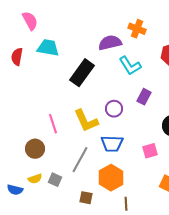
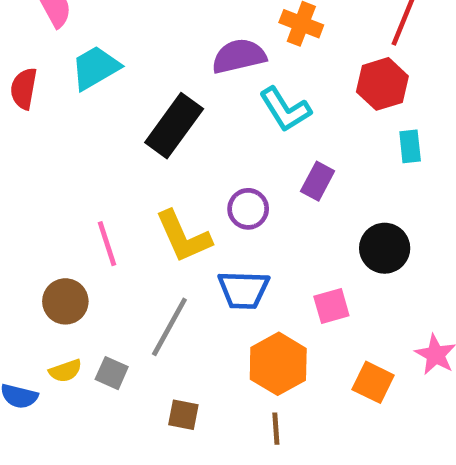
cyan trapezoid: (48, 48) -> (95, 68), turned -40
orange hexagon: (111, 178) -> (278, 364), moved

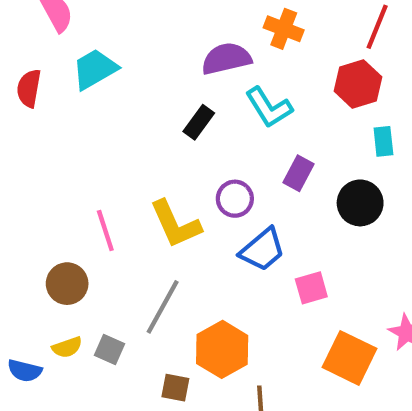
black rectangle: (174, 126) -> (199, 122), moved, size x0.6
black circle: (385, 248) -> (360, 203), moved
blue trapezoid: (243, 290) -> (262, 250), moved, turned -42
orange hexagon: (278, 364) -> (222, 349), moved
orange square: (373, 382) -> (349, 358), size x1.4

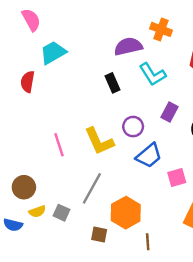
red semicircle: (29, 88) -> (28, 82), moved
black rectangle: (199, 122) -> (112, 83), turned -60
brown circle: (67, 284) -> (24, 187), moved

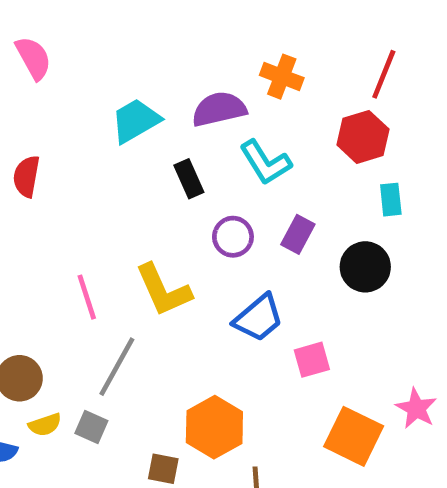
cyan trapezoid: (53, 53) -> (135, 121), moved
purple circle: (133, 127) -> (233, 237), moved
gray line: (92, 188) -> (117, 367), moved

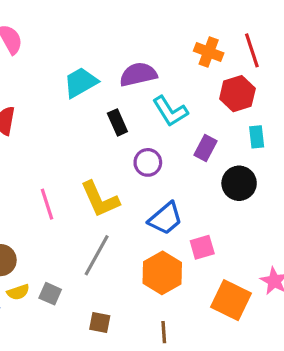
red line: (384, 74) -> (252, 50), turned -40
orange cross: (282, 77) -> (209, 52), moved
purple rectangle: (298, 234) -> (205, 148), moved
gray line: (117, 367) -> (97, 255), moved
orange hexagon: (214, 427) -> (162, 273), moved

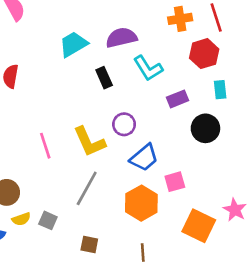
orange cross: (209, 52) -> (180, 19), turned -30
purple rectangle: (205, 148) -> (177, 99), turned 40
purple circle: (148, 162) -> (124, 124), moved

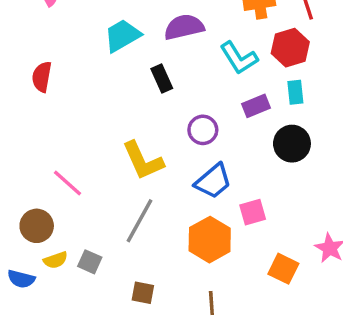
cyan L-shape: (148, 68) -> (239, 58), moved
cyan rectangle: (220, 90) -> (295, 92), moved
purple circle: (124, 124) -> (203, 130), moved
pink line: (45, 146) -> (67, 183), moved, turned -30
orange square: (199, 226) -> (283, 269), size x0.7

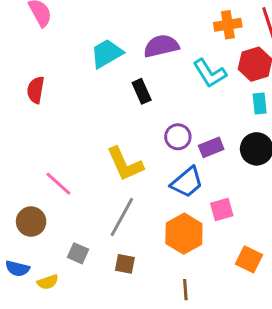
purple rectangle: (256, 106) -> (211, 147), moved
yellow semicircle: (55, 260) -> (48, 282), moved
brown square: (143, 293) -> (125, 264), moved

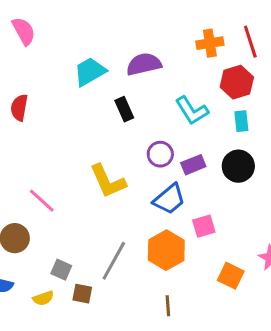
cyan L-shape: (210, 73) -> (192, 111), moved
gray line: (122, 217) -> (114, 261), moved
brown square: (125, 264) -> (82, 294), moved
yellow semicircle: (48, 282) -> (43, 298), moved

